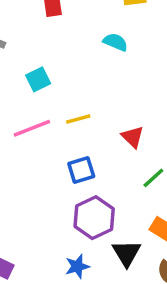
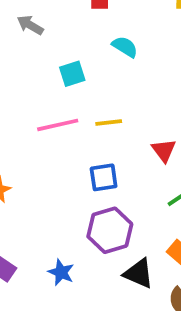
cyan semicircle: (115, 42) -> (125, 47), moved
black triangle: (127, 253) -> (139, 273), turned -44
blue star: (77, 266) -> (61, 272), moved, turned 30

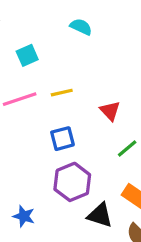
cyan semicircle: (125, 47) -> (81, 27), moved
blue star: (61, 272) -> (24, 216), moved

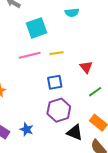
cyan semicircle: (81, 27) -> (72, 13), turned 144
cyan square: (27, 55) -> (37, 28), size x1.5

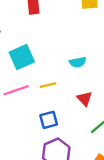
cyan semicircle: (72, 13) -> (78, 62), moved

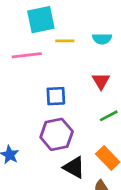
yellow line: (48, 85) -> (65, 41), moved

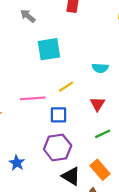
yellow line: (65, 41) -> (66, 87), moved, turned -35
pink line: (27, 55) -> (33, 98), moved

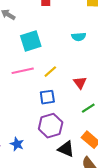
cyan semicircle: (100, 68) -> (79, 37), moved
pink line: (33, 98) -> (23, 71), moved

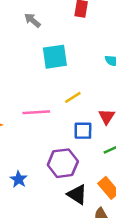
pink line: (23, 71) -> (36, 112), moved
blue square: (47, 97) -> (83, 131), moved

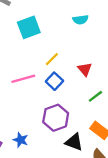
blue square: (83, 131) -> (54, 81), moved, turned -35

